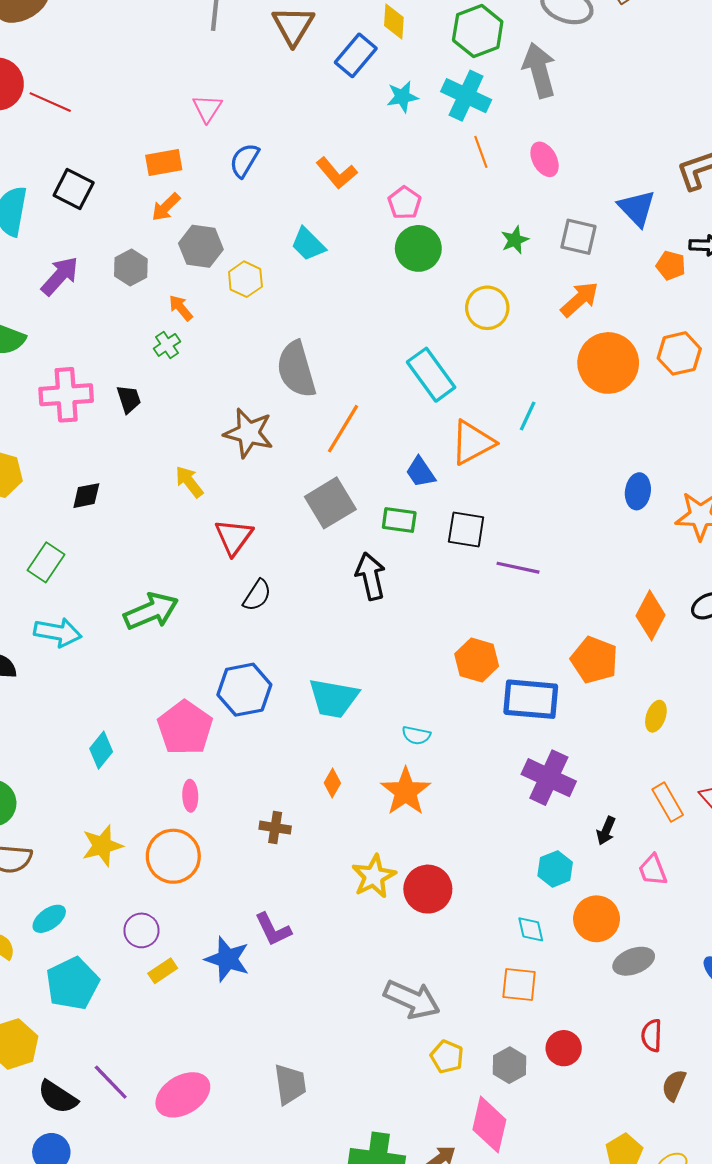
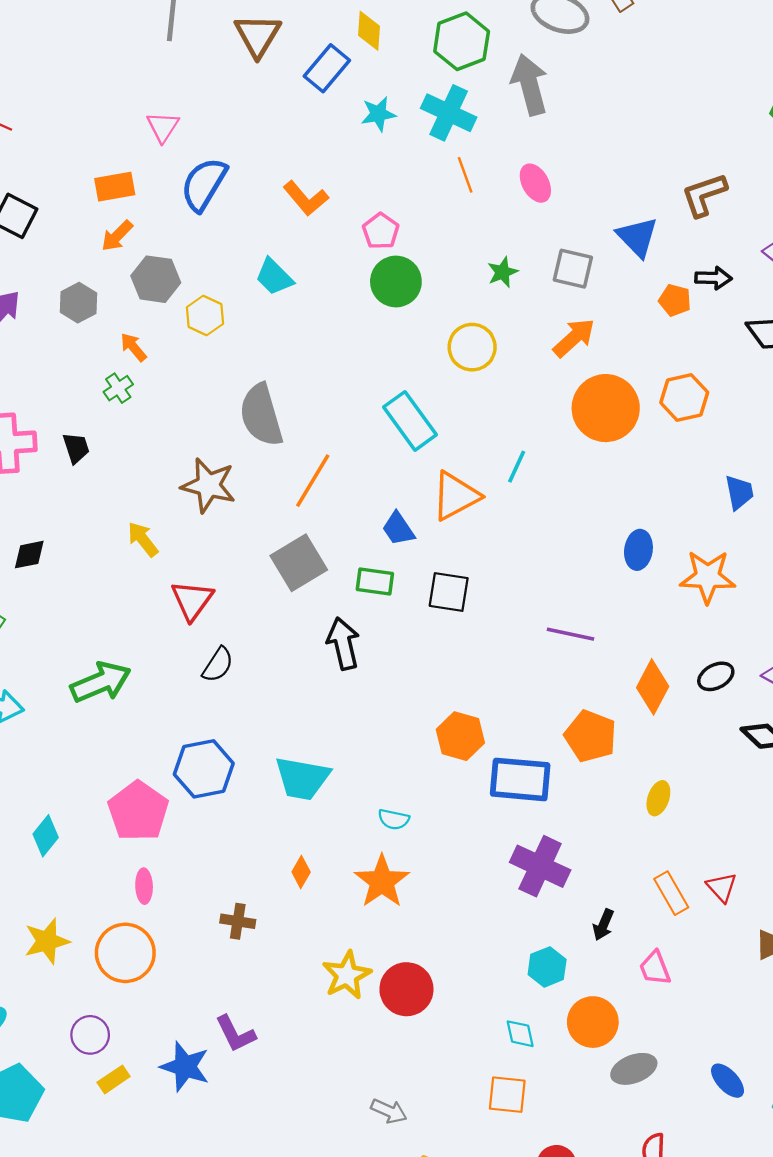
blue semicircle: (244, 160) -> (204, 184), size x1.4
purple line: (518, 568) -> (571, 634), moved
gray arrow: (412, 999) -> (389, 1111), size x0.6

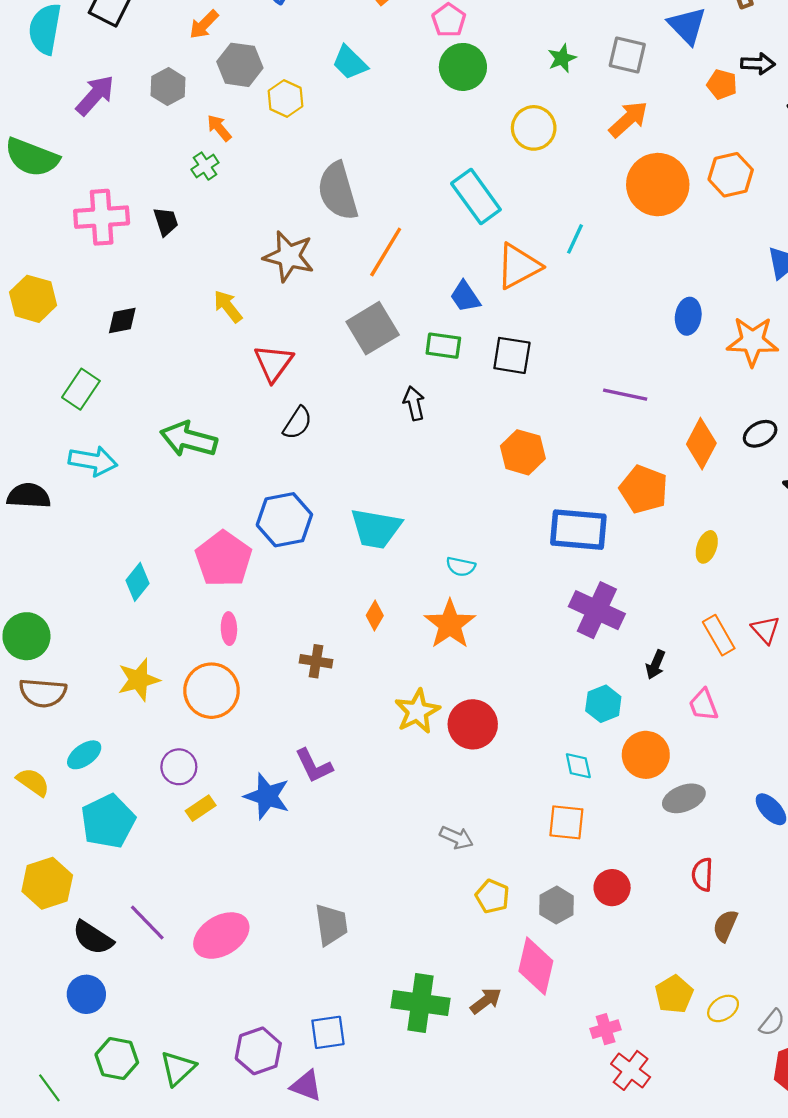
black arrow: (343, 644) -> (414, 403), size x0.7
green arrow: (101, 682) -> (189, 439), turned -142
orange hexagon: (460, 736) -> (523, 452), moved

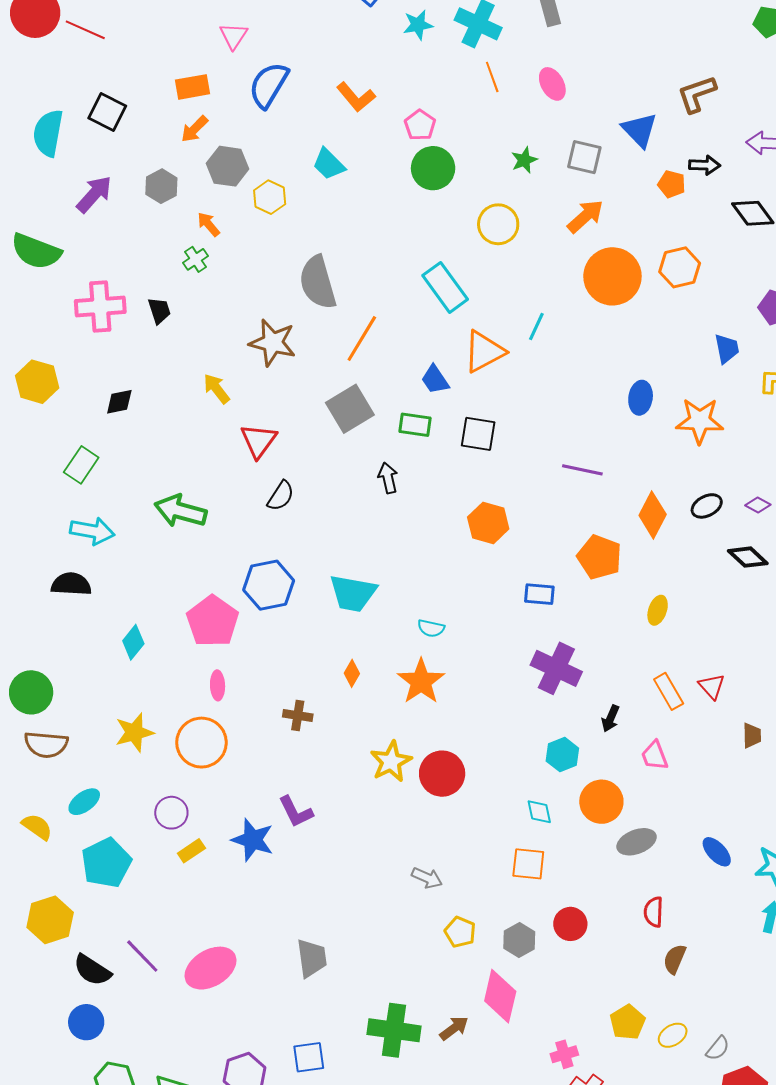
black semicircle: (29, 496) -> (71, 584), moved
blue rectangle: (578, 530) -> (539, 594), size x0.6

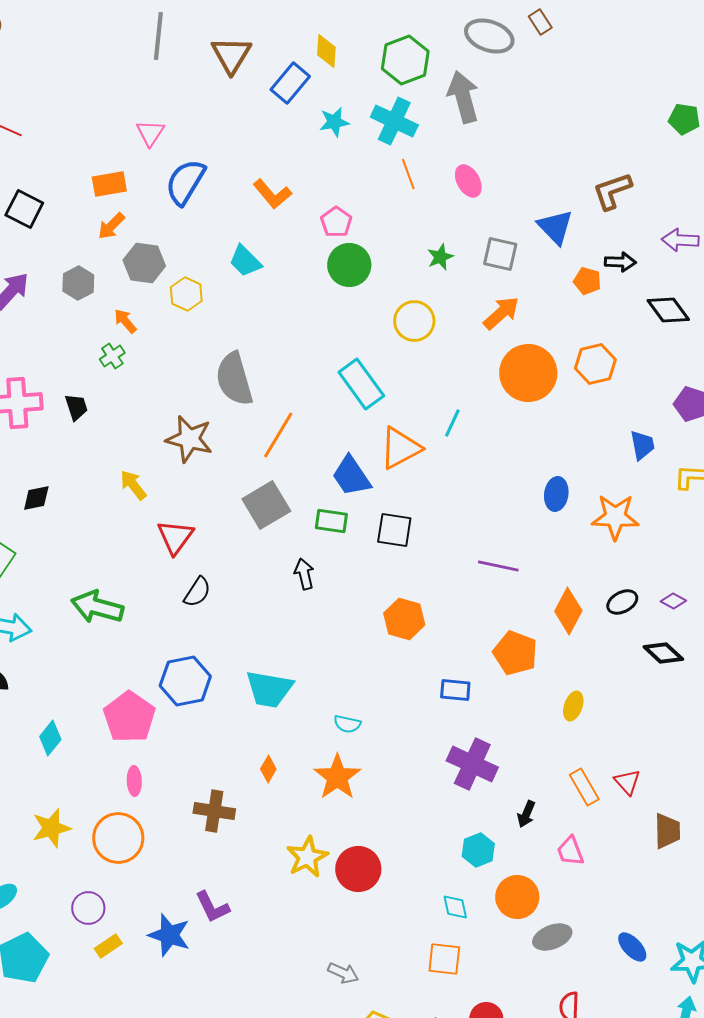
blue trapezoid: (435, 380) -> (351, 476), size x1.4
brown cross: (298, 715) -> (214, 811), size x1.4
brown trapezoid: (752, 736) -> (667, 831), size x1.4

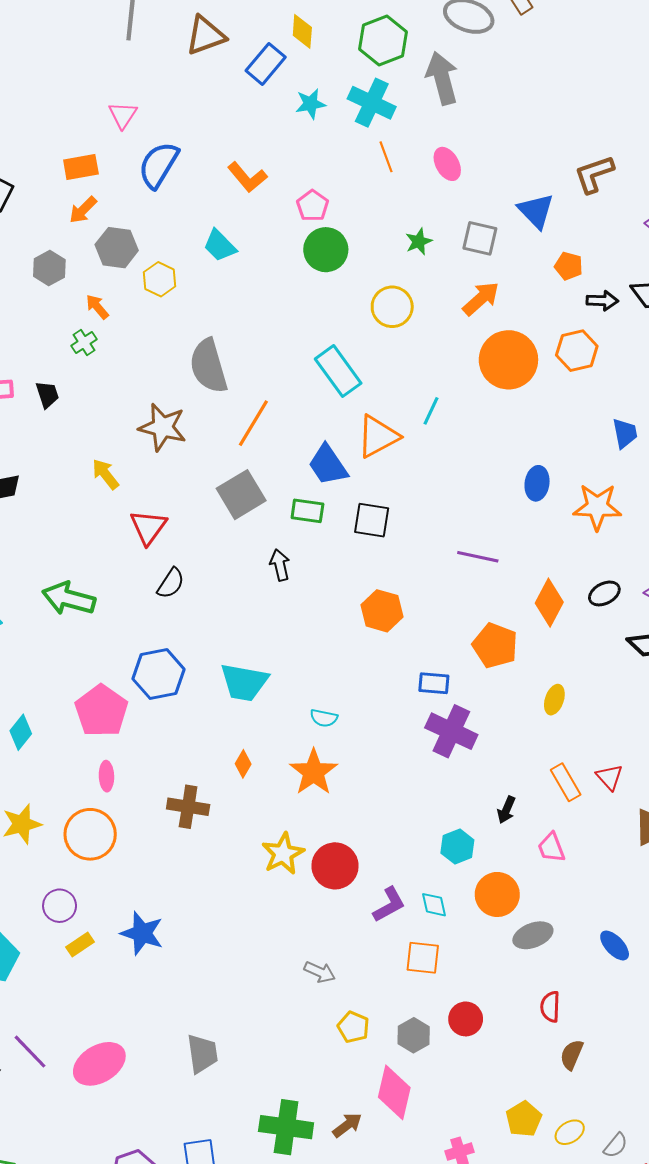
brown triangle: (231, 55) -> (205, 35), turned 39
black arrow: (620, 262) -> (602, 301), moved
purple cross: (472, 764) -> (451, 731), moved
purple L-shape: (212, 907) -> (389, 905), moved, turned -93

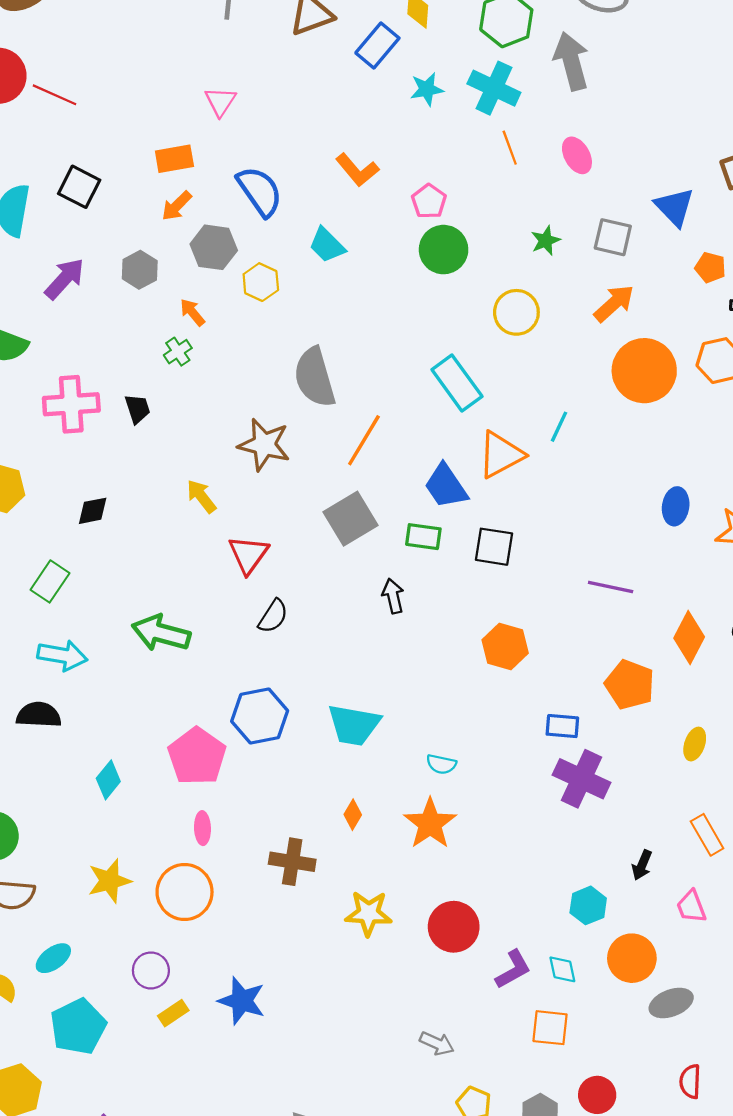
blue semicircle: (158, 165) -> (260, 191), moved, turned 114
yellow star: (283, 854) -> (368, 913), moved, turned 30

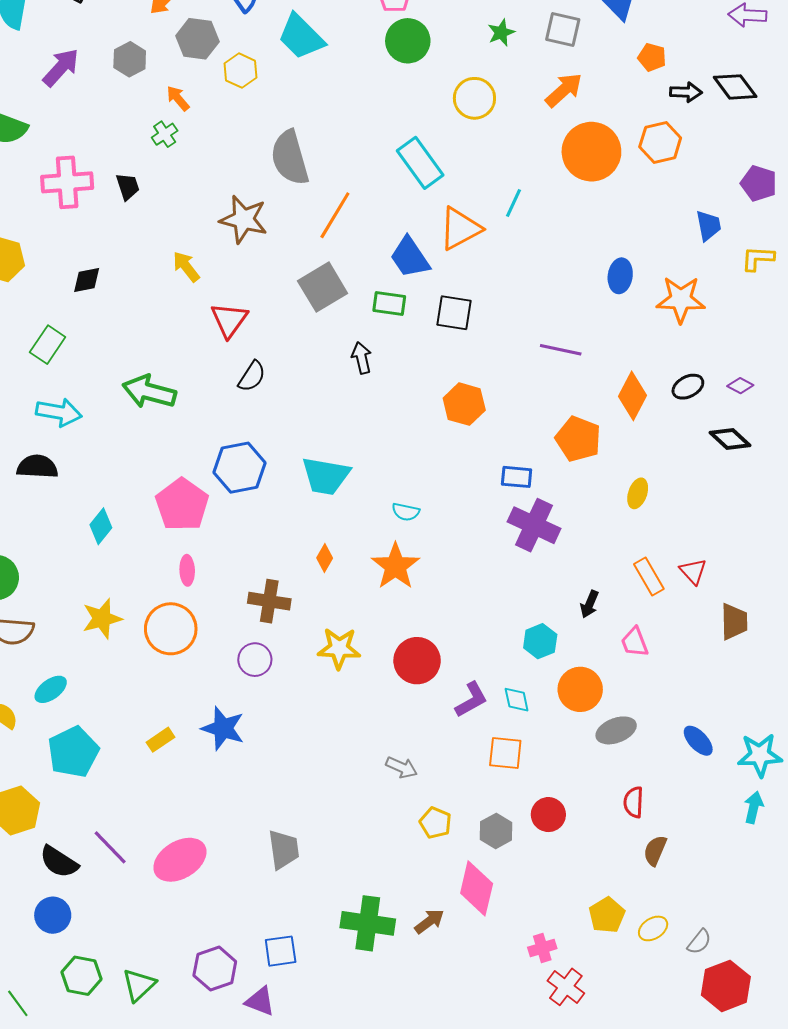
cyan trapezoid: (327, 245) -> (301, 37), size x1.4
purple circle: (151, 970) -> (255, 660), moved

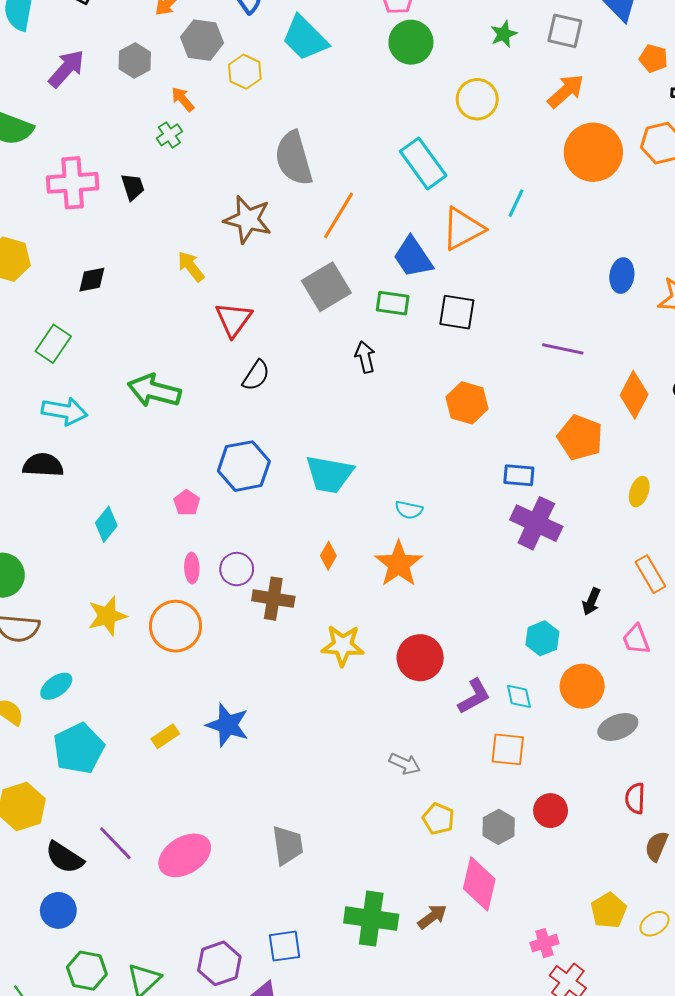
pink pentagon: (182, 505) -> (187, 503), size x0.5
purple circle: (255, 660) -> (237, 569), moved

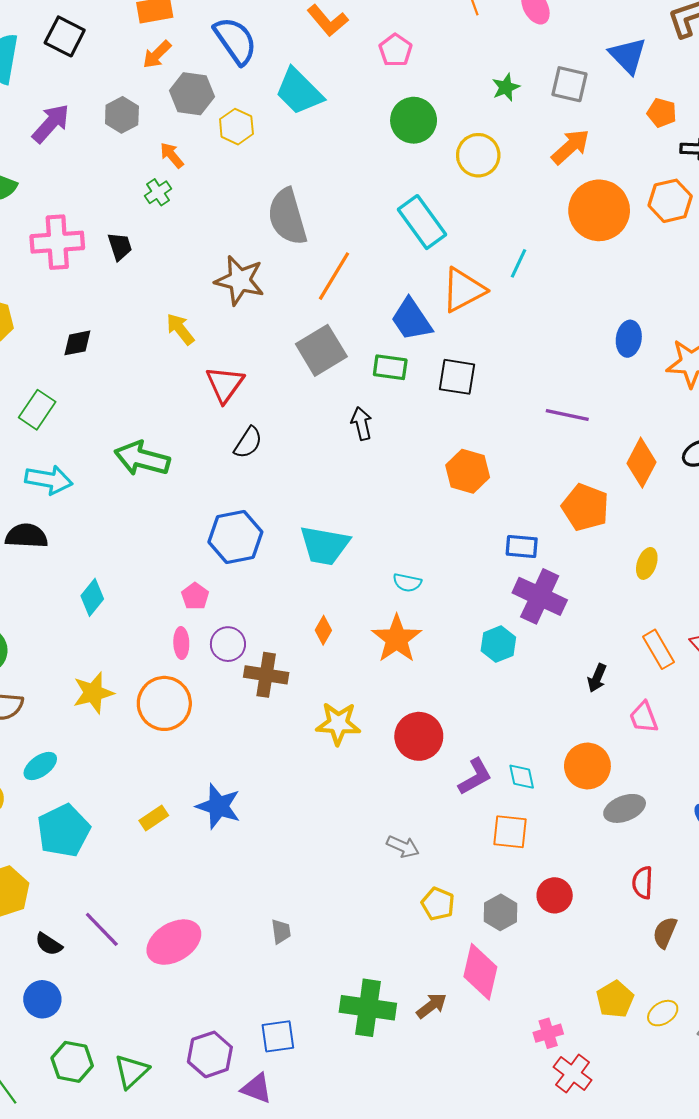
green circle: (411, 42) -> (414, 120), moved
pink pentagon: (187, 503) -> (195, 596), moved
cyan hexagon: (542, 638) -> (498, 644), moved
gray trapezoid: (288, 845) -> (281, 931), size x0.6
black semicircle: (64, 857) -> (49, 944), size x0.7

